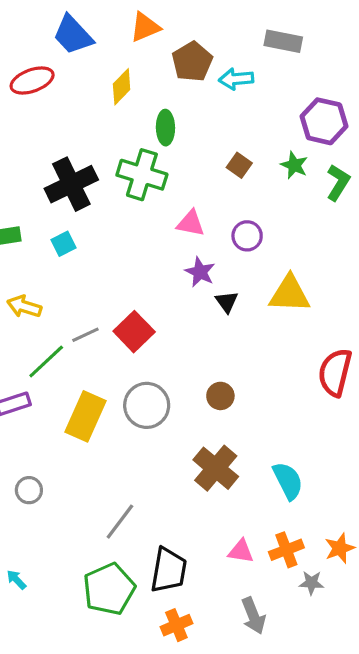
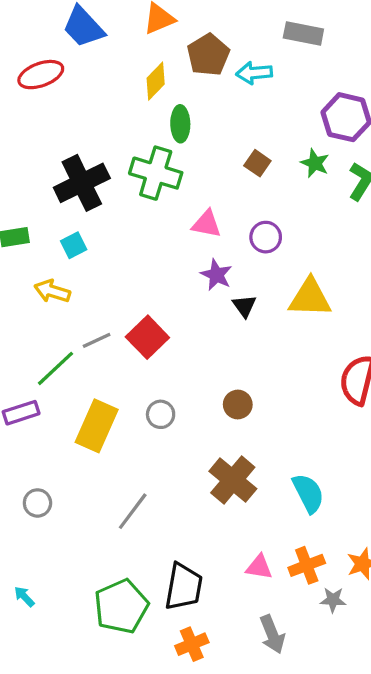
yellow diamond: (122, 87) -> (156, 81), moved
yellow arrow: (24, 307) -> (52, 291), moved
gray circle: (147, 405) -> (161, 414), size x0.6
gray line: (120, 522) -> (133, 511), moved

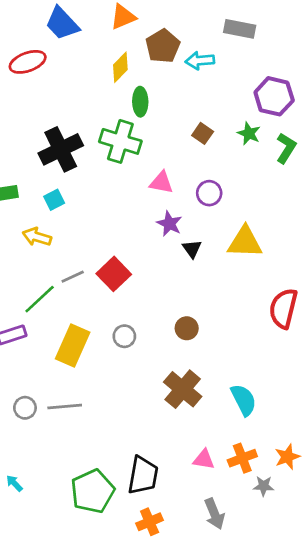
gray line: (133, 511) -> (65, 406), moved, turned 48

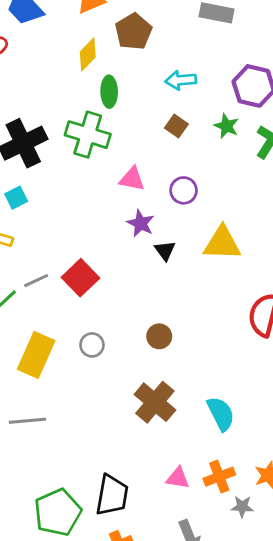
cyan arrow: (200, 61) -> (181, 80), moved

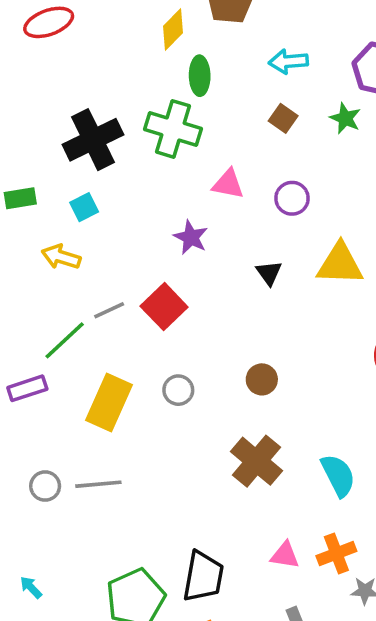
purple star: (141, 223) -> (191, 237), moved

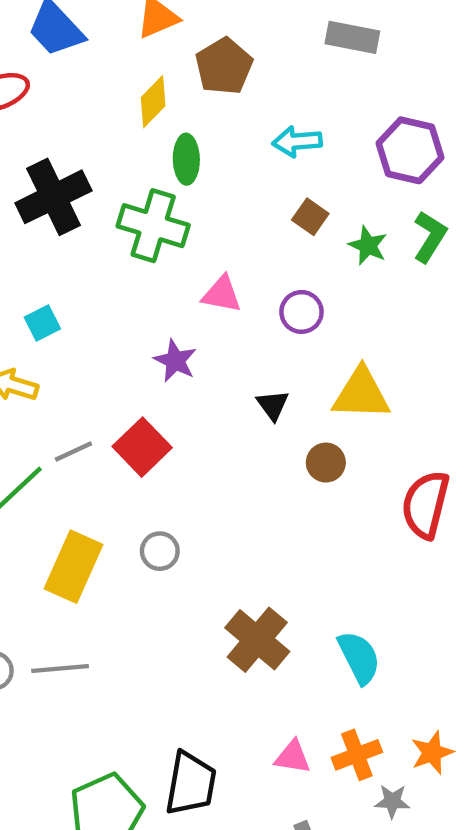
brown square: (283, 118) -> (310, 217), moved
green star: (345, 118) -> (368, 246), moved
black cross: (93, 140) -> (53, 197), moved
brown circle: (262, 379) -> (326, 463), moved

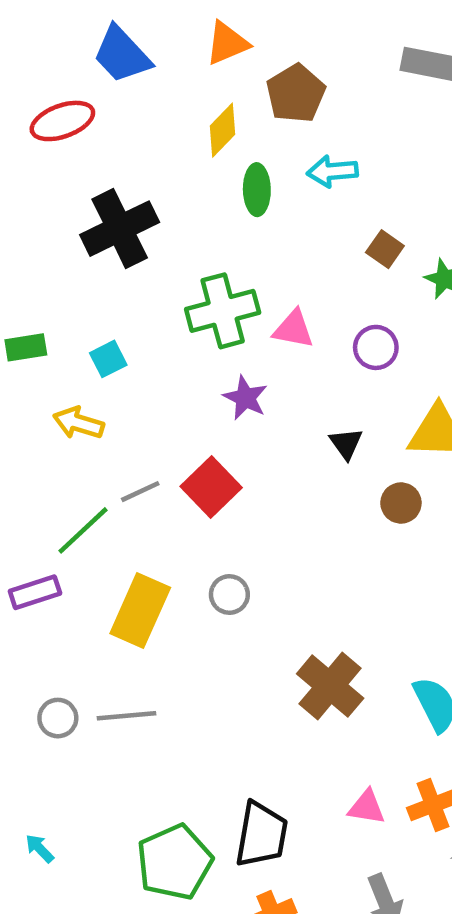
cyan arrow: (297, 141) -> (332, 171), moved
green cross: (153, 226) -> (223, 311), moved, turned -32

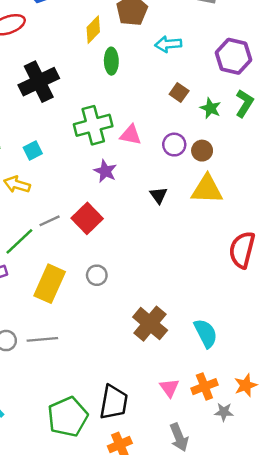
cyan arrow: (332, 171) -> (168, 44), moved
brown circle: (401, 503) -> (202, 151), moved
pink triangle: (367, 807) -> (169, 388), turned 45

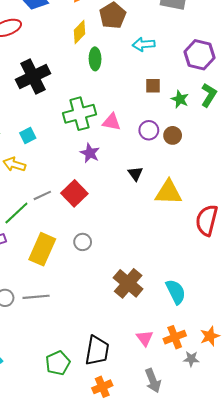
brown square: (179, 93) -> (153, 86), turned -35
yellow triangle: (207, 189) -> (168, 192), moved
green pentagon: (68, 417) -> (58, 363), size x0.7

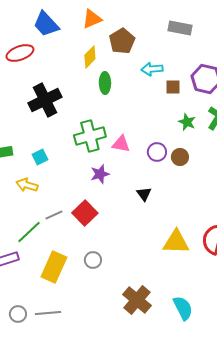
brown square: (153, 86) -> (173, 87), moved
purple star: (90, 153) -> (100, 174), turned 30
yellow triangle: (168, 192) -> (176, 242), moved

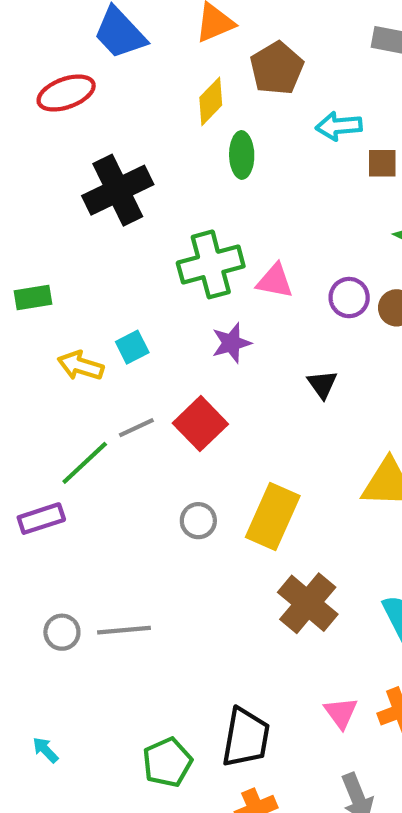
cyan square: (40, 157) -> (132, 347), moved
gray circle: (93, 260) -> (198, 521), moved
yellow rectangle: (54, 267) -> (273, 517), moved

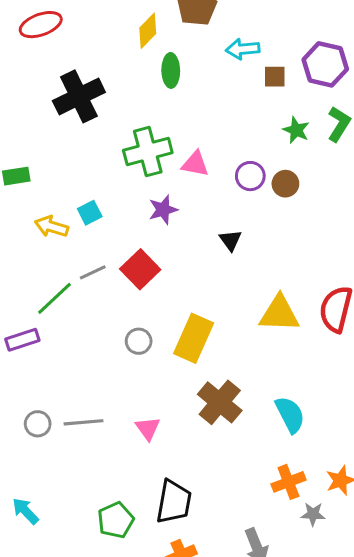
pink triangle: (341, 713) -> (148, 428), moved
cyan arrow: (45, 750) -> (25, 511), size x1.4

